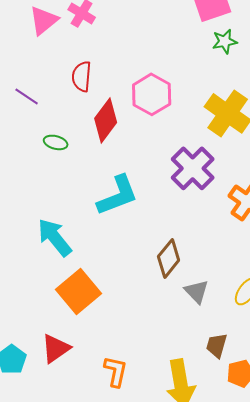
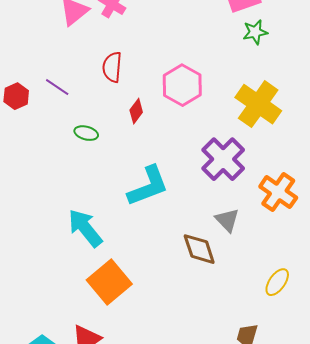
red diamond: (106, 120) -> (136, 111), size x0.6
brown diamond: (169, 258) -> (199, 249), turned -57
gray triangle: (197, 291) -> (227, 220), moved

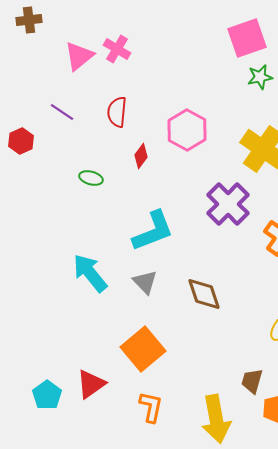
purple line: (57, 87) -> (62, 112), moved
gray triangle: (227, 220) -> (145, 282), moved
orange square: (109, 282) -> (143, 349), moved

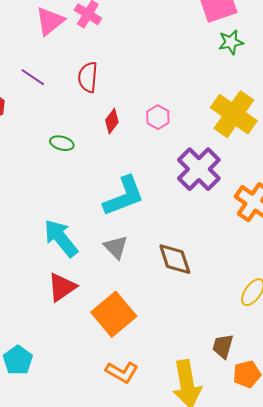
pink hexagon: (187, 130) -> (158, 117), moved, size x0.6
red triangle: (91, 384) -> (62, 287), moved
orange L-shape: (151, 407) -> (122, 372), turned 108

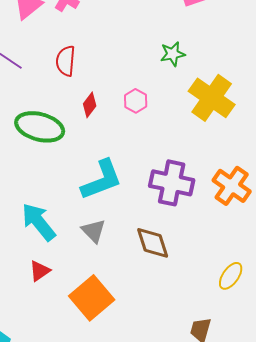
green star: (231, 42) -> (173, 54), moved
green ellipse: (62, 143) -> (40, 127), size x2.0
purple cross: (199, 169) -> (172, 183), moved, turned -33
red triangle: (62, 287) -> (40, 271), size x0.7

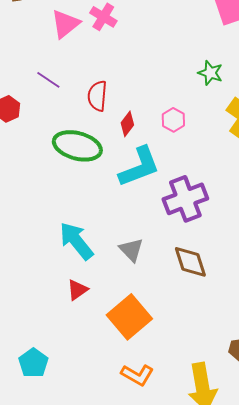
green star: (173, 54) -> (210, 73), turned 30
red semicircle: (66, 61) -> (97, 96), moved
cyan L-shape: (102, 180) -> (139, 167), moved
purple cross: (172, 183) -> (185, 199), moved, turned -33

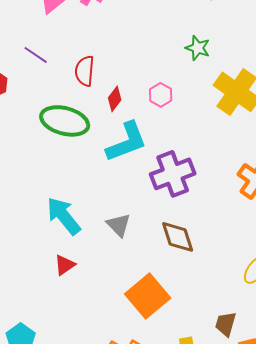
orange square: (129, 317) -> (148, 296), moved

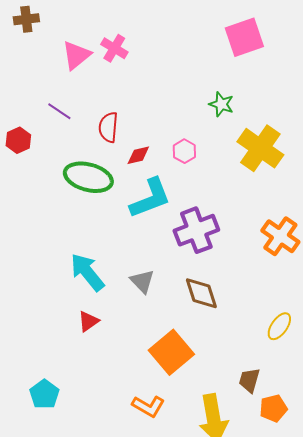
red diamond: (115, 99) -> (138, 155), turned 40

